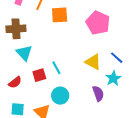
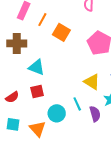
orange square: (60, 15) -> (61, 32), turned 30
cyan triangle: (24, 53) -> (36, 67), moved, turned -30
cyan line: (56, 68) -> (77, 104), moved

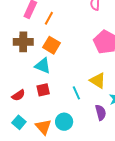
orange square: (61, 32) -> (51, 45), moved
cyan line: (77, 104) -> (76, 93), moved
cyan circle: (57, 113) -> (64, 122), moved
cyan square: (13, 124) -> (19, 122), turned 32

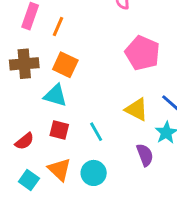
red square: (43, 90) -> (59, 130), turned 32
cyan line: (76, 93) -> (96, 132), moved
orange triangle: (43, 127) -> (59, 169), moved

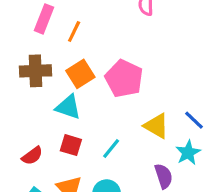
pink pentagon: (142, 53) -> (124, 79), moved
orange square: (65, 65) -> (80, 74), turned 30
cyan line: (96, 132) -> (111, 148), turned 66

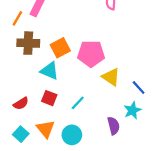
orange line: (74, 32) -> (17, 18), moved
pink pentagon: (124, 79) -> (91, 54), turned -30
yellow triangle: (156, 126) -> (111, 77), moved

